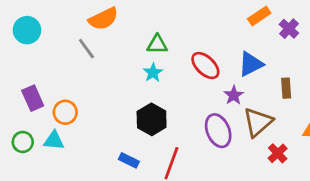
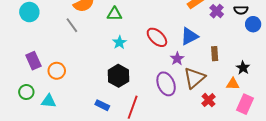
green triangle: (157, 44) -> (114, 14), moved
cyan triangle: (54, 141) -> (49, 101), moved

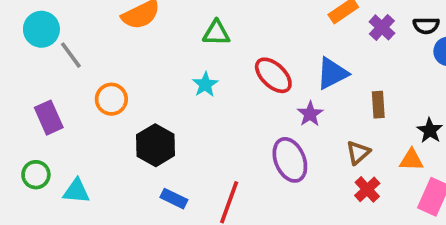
green triangle: (114, 14) -> (216, 33), moved
gray line: (72, 25) -> (71, 55), moved
orange circle: (57, 71) -> (111, 99), moved
black hexagon: (118, 76) -> (156, 145), moved
brown triangle: (194, 78) -> (358, 153), moved, size x0.6

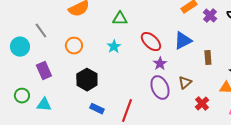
cyan circle: (41, 29) -> (20, 47), moved
orange circle: (111, 99) -> (74, 46), moved
purple star: (310, 114) -> (160, 64), moved
purple rectangle: (49, 118) -> (44, 71), moved
brown triangle: (358, 153) -> (185, 83), moved

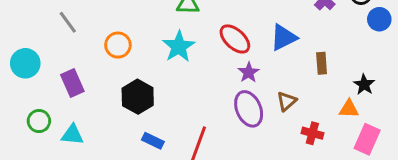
cyan circle: (20, 47) -> (25, 63), moved
cyan star: (114, 47) -> (179, 47), size x1.5
red cross: (202, 104) -> (312, 133), turned -32

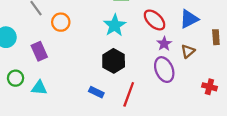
orange circle: (118, 45) -> (61, 22), moved
black hexagon: (138, 97) -> (114, 61), moved
brown triangle: (287, 101) -> (188, 51), moved

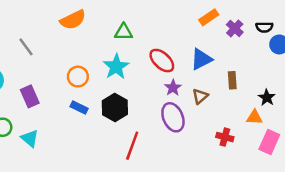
orange circle: (61, 22) -> (78, 77), moved
cyan triangle: (39, 88) -> (30, 138), turned 35
blue rectangle: (96, 92) -> (79, 107), moved

